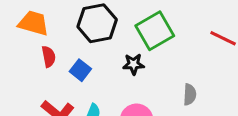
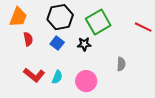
orange trapezoid: (33, 23) -> (18, 17), turned 95
blue square: (80, 70) -> (57, 43), moved

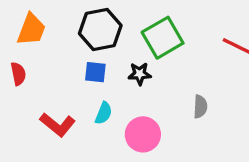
red semicircle: (28, 39) -> (18, 74), moved
blue square: (57, 43) -> (95, 72), turned -32
cyan semicircle: (57, 77) -> (104, 113), moved

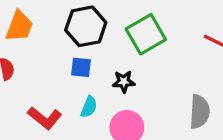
black star: (140, 74) -> (124, 82), moved
gray semicircle: (200, 107) -> (200, 112), moved, size x1.5

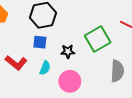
green square: (146, 34) -> (98, 39), moved
red L-shape: (45, 118) -> (16, 63), moved

